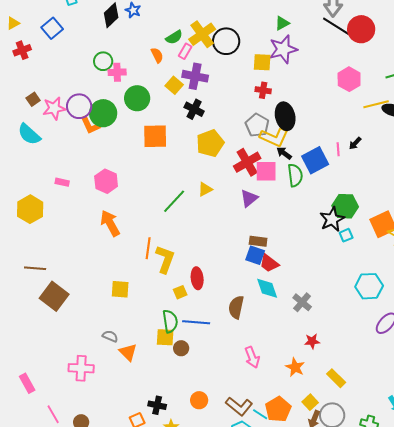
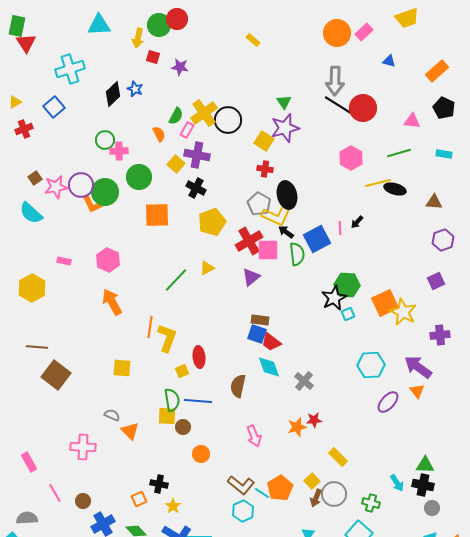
green triangle: (282, 23) -> (284, 102), turned -35
green semicircle: (174, 37) -> (176, 116), turned -30
yellow square: (262, 62) -> (264, 141), turned 30
orange star: (295, 367) -> (297, 427), moved, turned 30
orange circle: (199, 400) -> (201, 454), moved

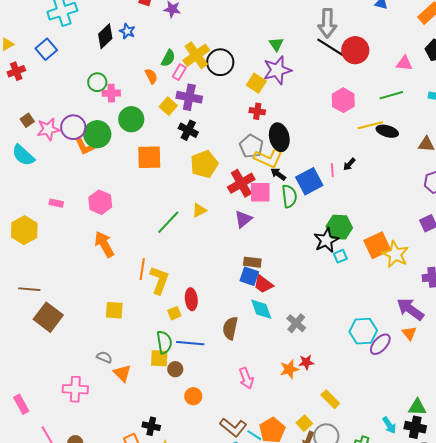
cyan hexagon: (371, 365) -> (363, 331), moved

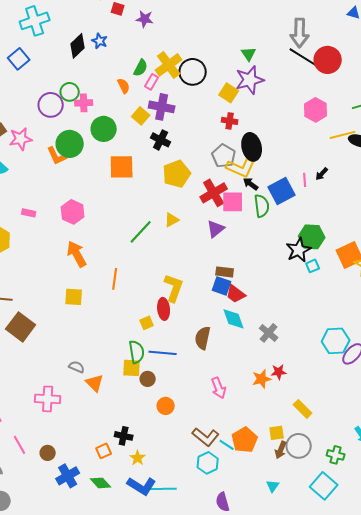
purple circle: (73, 127) -> (51, 105), moved
yellow L-shape: (159, 280) -> (174, 288), moved
yellow square: (114, 310) -> (74, 297), moved
yellow square: (304, 423) -> (277, 433), turned 35

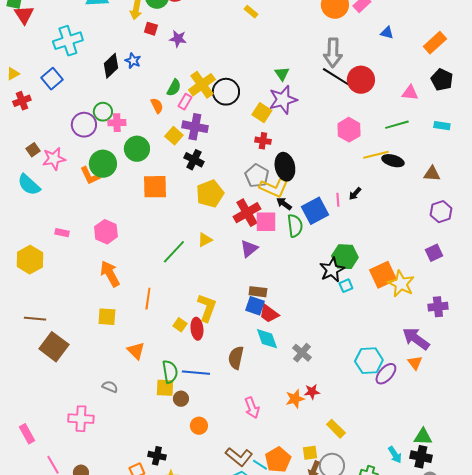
yellow square: (147, 323) -> (180, 325), moved, turned -32
orange triangle: (95, 383) -> (136, 351), moved

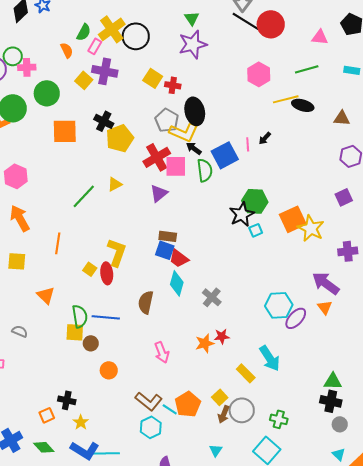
yellow square: (262, 113) -> (153, 78), moved
black cross: (194, 160) -> (104, 121), moved
cyan diamond: (267, 339) -> (177, 283), turned 35
yellow square: (310, 453) -> (220, 397), turned -35
cyan arrow: (395, 455) -> (270, 358), moved, size x1.5

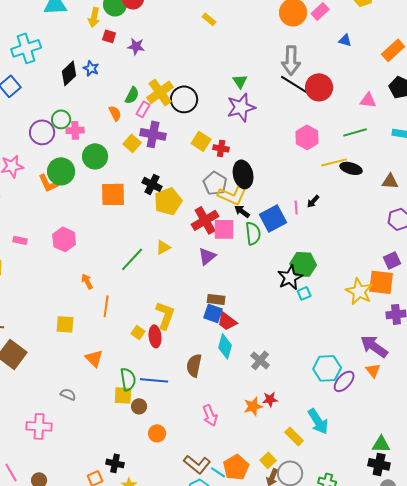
orange arrow: (20, 218) -> (87, 281), moved, size x0.6
orange square: (293, 219) -> (381, 282), moved, turned 32

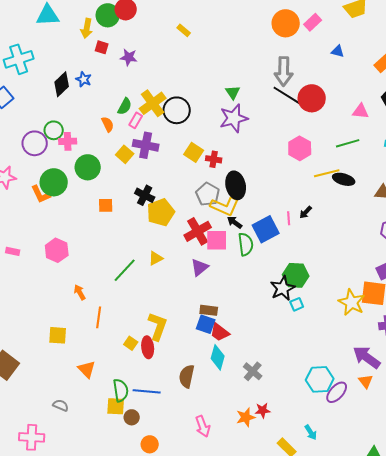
yellow rectangle: (209, 19) -> (184, 30), moved
orange square: (113, 194) -> (106, 205), size x0.6
cyan arrow: (318, 421) -> (311, 432), size x0.6

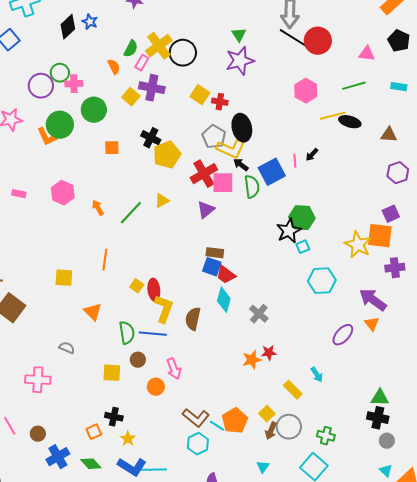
orange arrow: (80, 292) -> (98, 208), moved
yellow L-shape: (158, 326) -> (164, 309), moved
cyan hexagon: (320, 379) -> (322, 281), moved
yellow square: (116, 406) -> (112, 373), moved
pink arrow: (203, 426) -> (174, 369), moved

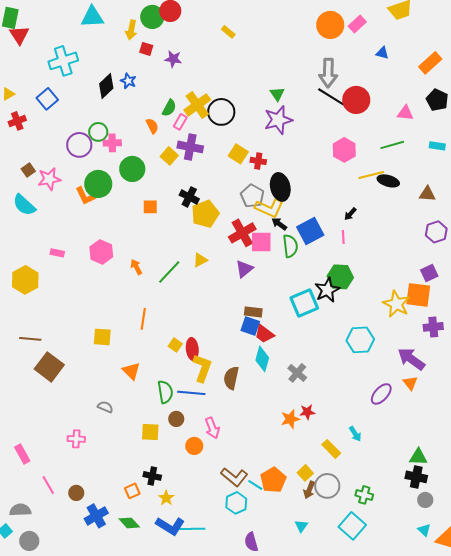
pink line: (295, 161) -> (343, 237), moved
cyan square: (303, 247) -> (304, 303), moved, size x2.0
pink cross: (38, 380) -> (76, 439), size x0.7

